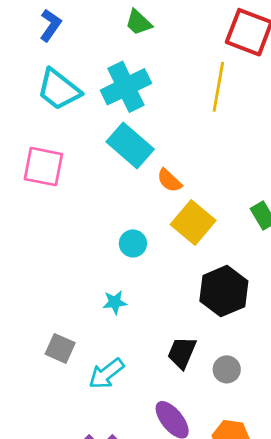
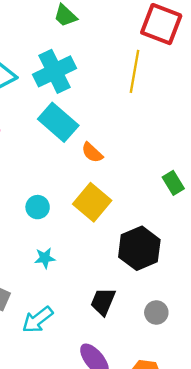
yellow square: (193, 222) -> (92, 202), moved
cyan circle: (133, 243) -> (38, 207), moved
gray circle: (227, 369) -> (156, 313), moved

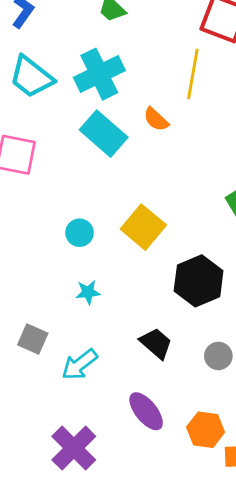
orange semicircle: (92, 153) -> (156, 119), moved
black trapezoid: (103, 302) -> (156, 343), turned 108

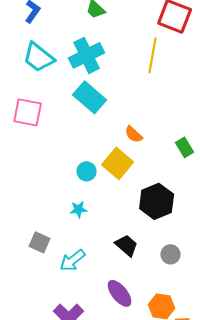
orange semicircle: (156, 119) -> (134, 134), moved
cyan circle: (80, 233) -> (87, 171), moved

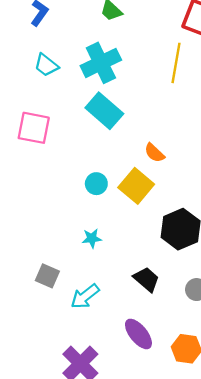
cyan trapezoid: (39, 57) -> (46, 65), size x0.7
cyan circle: (87, 171) -> (96, 184), moved

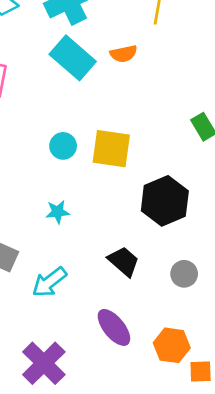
orange semicircle: (154, 153) -> (124, 54), moved, turned -55
yellow square: (136, 186) -> (111, 149), turned -32

